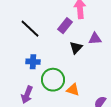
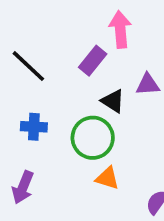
black triangle: (76, 48) -> (113, 101), turned -40
green circle: (53, 80) -> (93, 138), moved

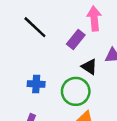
black line: (28, 66) -> (35, 27), moved

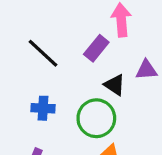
black line: (35, 27) -> (43, 53), moved

